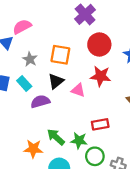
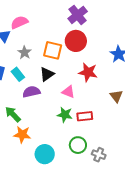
red circle: (99, 44) -> (76, 41), moved
pink triangle: (78, 90) -> (68, 92), moved
green arrow: (56, 137) -> (13, 114), moved
green star: (79, 140) -> (65, 115), moved

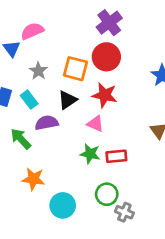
red star: (88, 72) -> (105, 95), moved
green arrow: (13, 114) -> (21, 139), moved
gray cross: (99, 155) -> (124, 212), moved

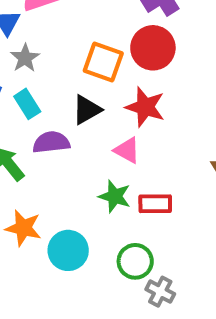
gray star: (38, 71) -> (25, 58), moved
cyan circle: (63, 205) -> (68, 250), moved

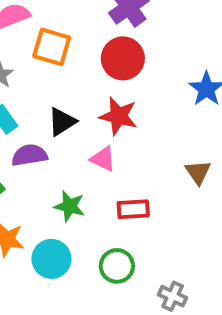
orange square: (103, 62) -> (52, 47), moved
green star: (115, 196) -> (69, 206), moved
gray cross: (160, 292) -> (173, 296), moved

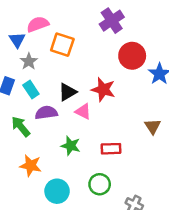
red circle: (123, 58) -> (132, 56), moved
pink triangle: (103, 159) -> (83, 111), moved
cyan circle: (51, 259) -> (57, 191), moved

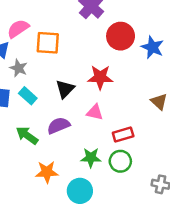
pink triangle: (83, 111) -> (95, 112), moved
purple semicircle: (46, 113) -> (59, 125), moved
green star: (71, 146) -> (91, 158), moved
green circle: (100, 184) -> (120, 161), moved

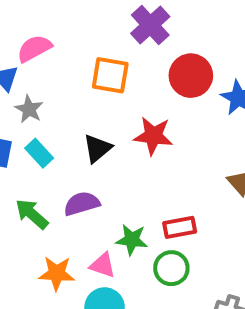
orange square: (48, 43) -> (110, 75), moved
pink triangle: (95, 112) -> (103, 265), moved
green star: (91, 158) -> (132, 240), moved

